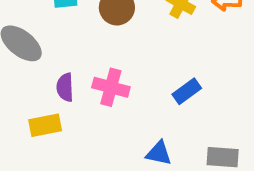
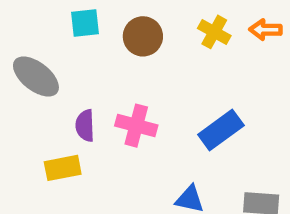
blue rectangle: (187, 91) -> (221, 130), size x1.4

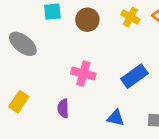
purple semicircle: (85, 126) -> (63, 108), moved
yellow rectangle: (63, 168) -> (19, 102), moved, turned -45

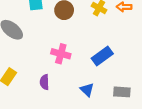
blue triangle: (116, 118) -> (87, 90), turned 32

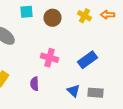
gray rectangle: (122, 92) -> (96, 93), moved

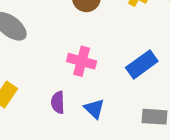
blue triangle: (74, 91) -> (94, 109), moved

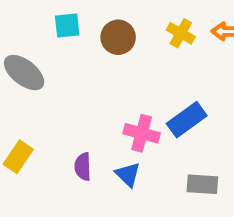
pink cross: (82, 61) -> (142, 133), moved

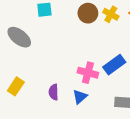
brown circle: (118, 37) -> (88, 13), moved
blue triangle: (128, 174) -> (80, 97), turned 35

